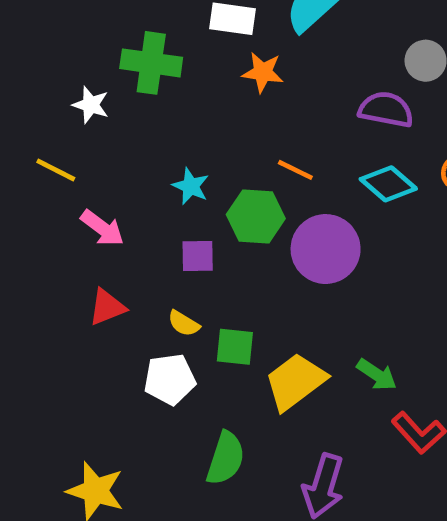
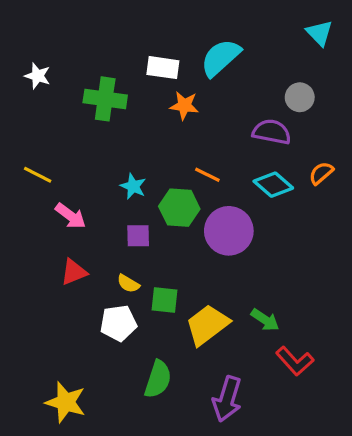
white star: (91, 105) -> (38, 76), moved

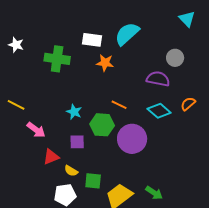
red triangle: (74, 272) -> (51, 157), moved

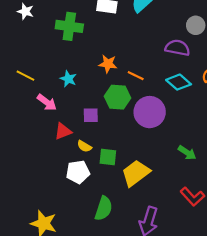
orange star: (105, 63) -> (108, 64), moved
cyan star: (74, 112) -> (68, 79), moved
green arrow: (154, 193) -> (187, 153), moved

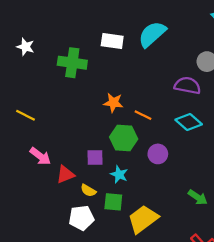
cyan star: (68, 79) -> (119, 174), moved
pink arrow: (47, 102) -> (40, 156), moved
purple circle: (150, 112) -> (158, 154), size x0.6

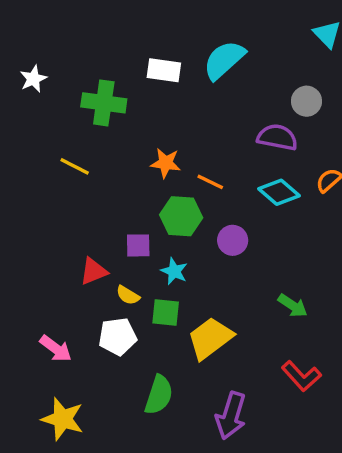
white star: (26, 47) -> (33, 79), turned 30
yellow line: (26, 115) -> (75, 166), moved
pink arrow: (40, 156) -> (56, 349), moved

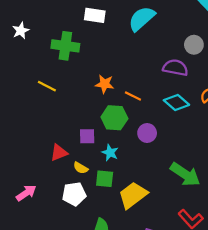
white rectangle: (164, 70) -> (95, 15), moved
green arrow: (293, 306) -> (185, 174), size x1.6
pink arrow: (56, 349) -> (26, 193), moved, turned -72

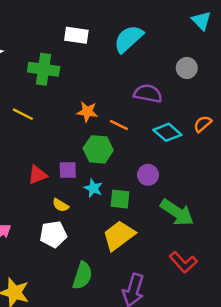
purple semicircle: (175, 68) -> (148, 93), moved
purple circle: (147, 133) -> (148, 175), moved
red triangle: (59, 153) -> (37, 175), moved
green square: (105, 179) -> (120, 199), moved

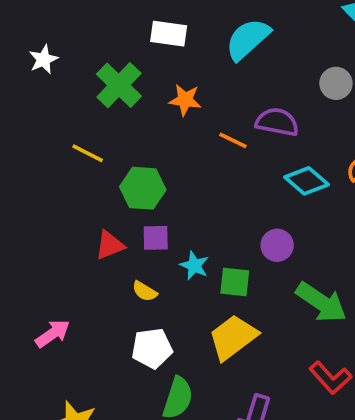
green cross: (44, 69) -> (119, 85), turned 36
orange star: (87, 112) -> (185, 100), moved
orange line: (119, 125) -> (233, 140), moved
green hexagon: (98, 149) -> (143, 188), moved
white pentagon: (53, 234) -> (152, 348), moved

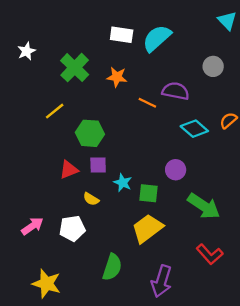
white rectangle: (169, 34) -> (122, 35), moved
yellow line: (88, 153) -> (55, 111), turned -66
white pentagon: (152, 348) -> (72, 228), moved

